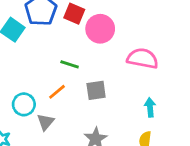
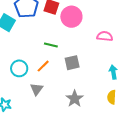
pink semicircle: (143, 58) -> (105, 36), size x0.7
cyan circle: (24, 104) -> (19, 68), moved

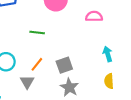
gray square: (72, 63) -> (64, 65), moved
orange line: (43, 66) -> (37, 64), moved

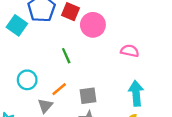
green line: (37, 33) -> (66, 56), turned 48
cyan arrow: (108, 54) -> (136, 93), size x1.5

